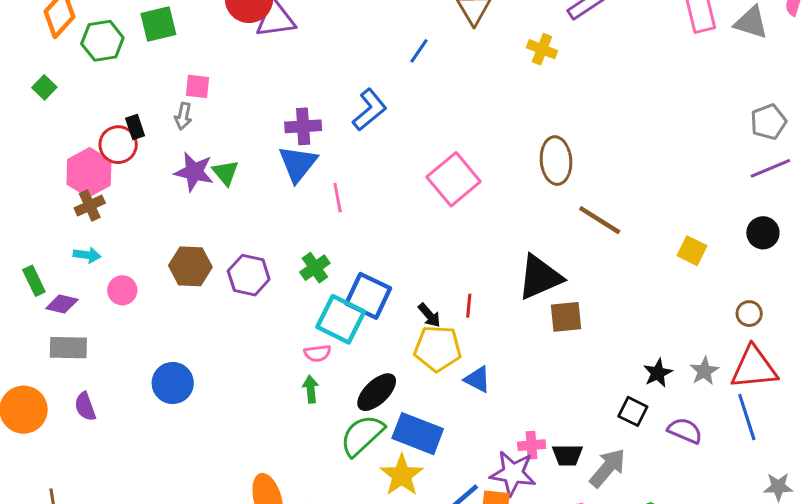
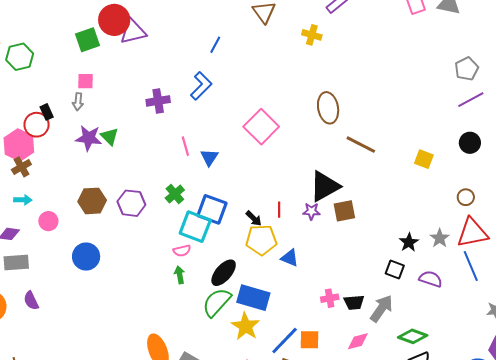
green square: (158, 24) -> (88, 40), moved
blue line: (419, 51) -> (215, 45), moved
blue triangle: (298, 164) -> (209, 157), moved, size x0.7
blue circle: (173, 383) -> (86, 257), moved
purple star: (513, 473) -> (311, 211), moved, size x0.6

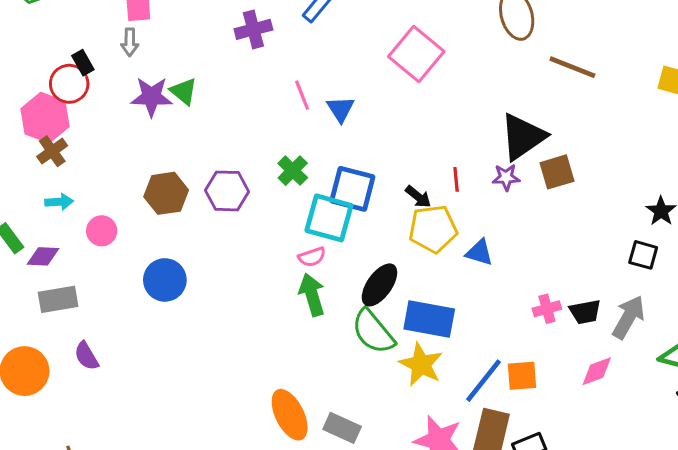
green arrow: (180, 275) -> (312, 295), size x1.5
green semicircle: (217, 302) -> (373, 332), turned -76

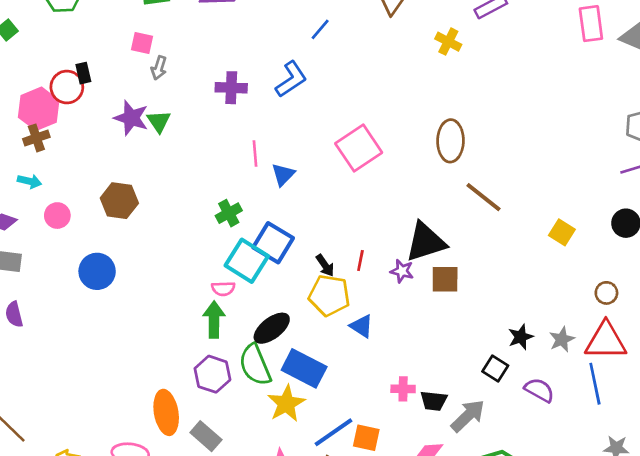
gray arrow: (130, 42) -> (159, 68), moved
purple hexagon: (227, 191) -> (212, 374), moved

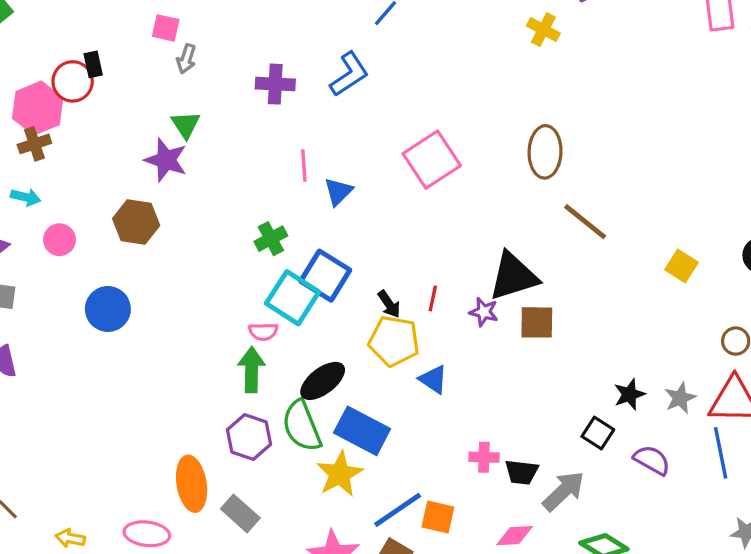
purple star: (131, 118) -> (166, 160), moved

